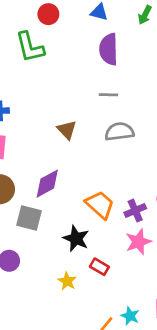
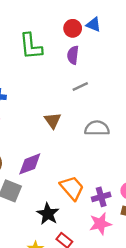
red circle: (48, 14) -> (73, 28), moved
purple semicircle: (109, 49) -> (73, 55), moved, size x0.7
gray line: (108, 95) -> (80, 86), moved, turned -35

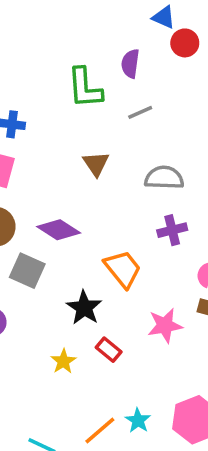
red circle: (73, 28) -> (185, 43), moved
green L-shape: (31, 46) -> (85, 88), moved
purple diamond: (30, 164) -> (59, 230), turned 52
purple cross: (101, 197) -> (172, 230), moved

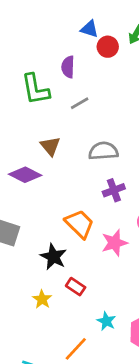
purple diamond: (59, 230) -> (25, 175), moved
pink star: (165, 325) -> (114, 243), moved
cyan star: (138, 420) -> (106, 321), moved

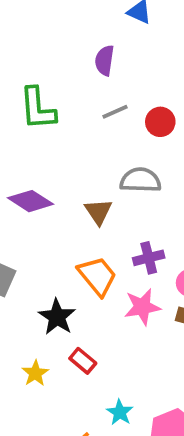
red circle: (108, 47) -> (160, 122), moved
green L-shape: (35, 89) -> (38, 109), moved
brown triangle: (50, 146) -> (98, 212), moved
purple cross: (114, 190) -> (149, 258), moved

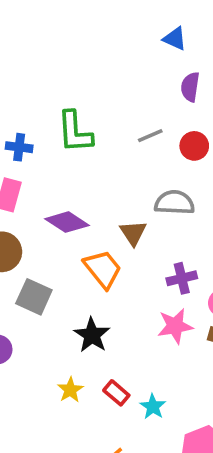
purple semicircle: (105, 60) -> (190, 87), moved
orange trapezoid: (97, 276) -> (103, 269), moved
red rectangle: (83, 361) -> (116, 393), moved
cyan star: (120, 412) -> (153, 407), moved

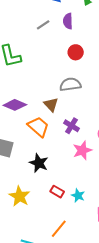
gray line: (150, 136) -> (43, 25), moved
purple cross: (182, 278) -> (72, 126), moved, turned -35
yellow star: (70, 390) -> (19, 196), moved, size x1.5

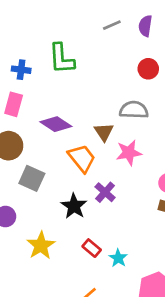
purple cross: (72, 126) -> (105, 192), moved
pink star: (82, 150) -> (129, 153), moved

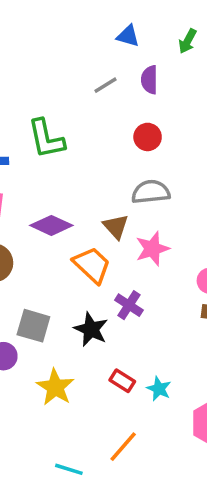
red circle: (148, 69) -> (148, 137), moved
gray square: (32, 178) -> (33, 326), moved

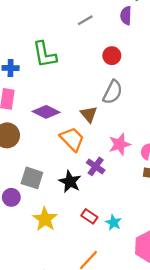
purple semicircle: (149, 80) -> (126, 16), moved
gray semicircle: (151, 192) -> (113, 92), turned 120
pink star: (152, 249) -> (120, 144), moved

